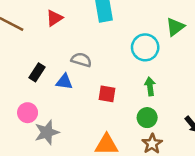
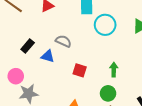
cyan circle: (145, 47) -> (105, 25), moved

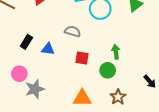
gray semicircle: (63, 41) -> (73, 31), moved
green circle: (108, 93) -> (108, 70), moved

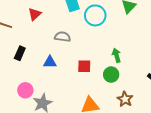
gray semicircle: (73, 31) -> (62, 37), moved
black rectangle: (26, 42) -> (20, 53), moved

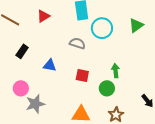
gray semicircle: (62, 37) -> (77, 43), moved

